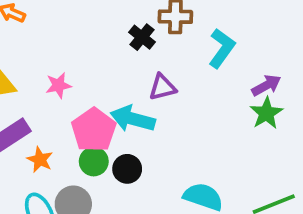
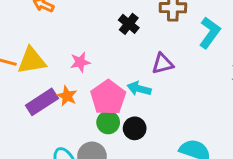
black cross: (142, 37) -> (129, 24), moved
cyan arrow: (133, 119) -> (139, 89), size x0.7
orange star: (40, 160) -> (67, 96), moved

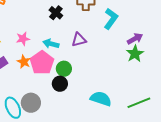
cyan arrow: (139, 89) -> (51, 44), moved
orange star: (67, 96) -> (24, 62), moved
green circle: (108, 122) -> (64, 69), moved

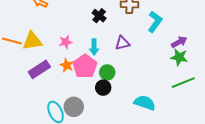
cyan arrow: (51, 44) -> (94, 47), turned -105
green star: (135, 54) -> (179, 57), turned -30
green line: (139, 103) -> (183, 83), moved

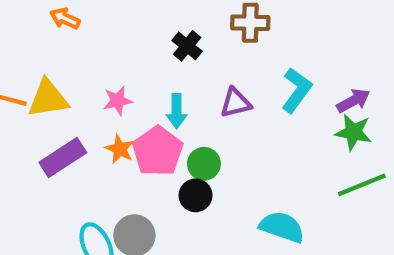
cyan L-shape: (155, 22) -> (297, 90), moved

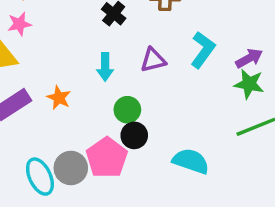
pink star: (118, 101) -> (19, 24), moved
pink pentagon: (158, 151) -> (107, 158), moved
black circle: (196, 195) -> (134, 135), moved

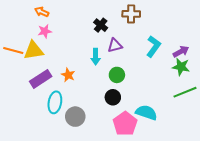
purple triangle: (153, 60) -> (115, 45), moved
green circle: (127, 110) -> (117, 75), moved
pink pentagon: (107, 158) -> (125, 124), moved
cyan ellipse: (40, 177) -> (55, 102), moved, turned 35

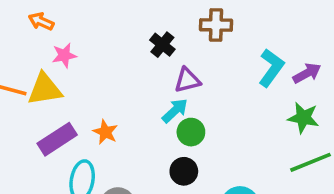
orange arrow: (42, 12) -> (41, 21), moved
cyan L-shape: (154, 46) -> (271, 68), moved
purple arrow: (181, 52) -> (307, 73), moved
cyan arrow: (96, 57) -> (175, 111), moved, turned -133

